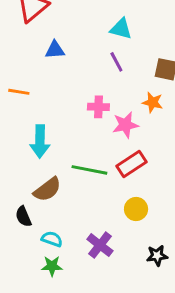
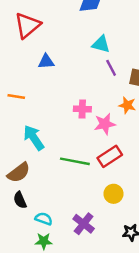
purple line: (116, 62) -> (111, 68), moved
cyan arrow: (40, 141) -> (34, 138), turned 145
brown semicircle: (47, 189) -> (19, 173), moved

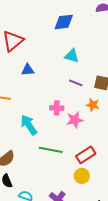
purple line: (111, 68) -> (76, 83), moved, turned -40
cyan arrow: (34, 138) -> (29, 125), moved
red rectangle: (110, 156) -> (86, 155), moved

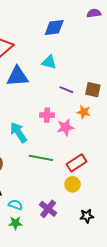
cyan triangle: (72, 56) -> (49, 62), moved
blue triangle: (28, 70) -> (17, 76), size x1.6

